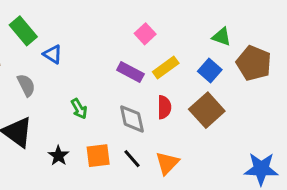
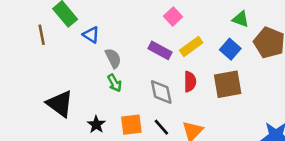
gray semicircle: (26, 85) -> (113, 58), moved
brown square: (207, 110) -> (228, 84), turned 32

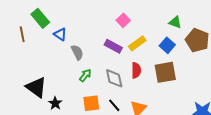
green arrow: (114, 83) -> (85, 75), moved, turned -112
black star: (96, 125) -> (55, 103), moved

